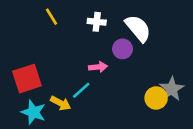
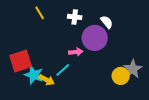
white semicircle: (138, 28) -> (107, 22), size x0.6
purple circle: (123, 49) -> (95, 38), size x1.6
cyan star: (33, 112) -> (34, 75), moved

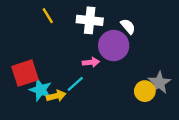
white cross: (75, 17) -> (90, 20), size x1.5
yellow arrow: (47, 80) -> (56, 96), turned -42

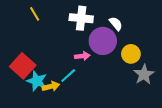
yellow line: (48, 16) -> (35, 14), moved
red square: (25, 73) -> (23, 66), turned -30
yellow circle: (145, 91) -> (131, 54), moved

